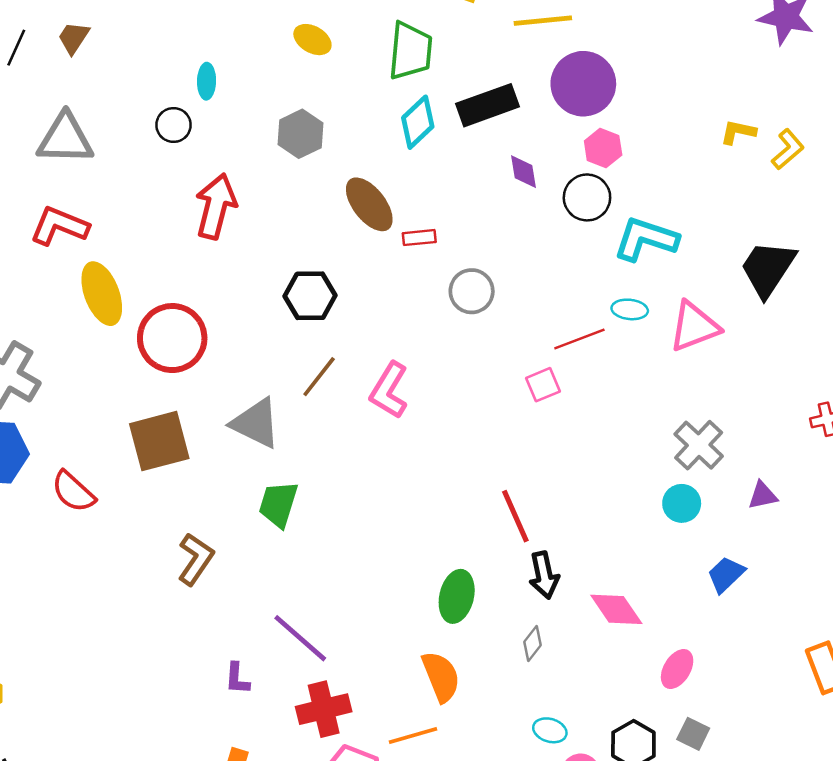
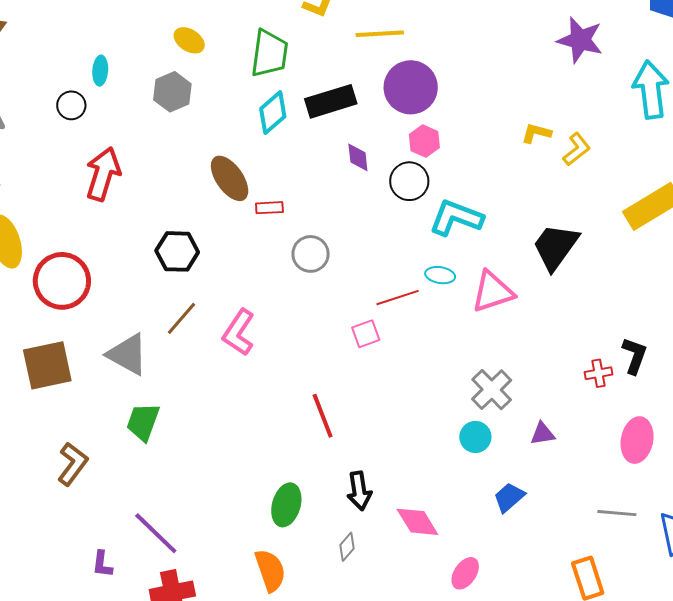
gray hexagon: (300, 134) -> (172, 92), moved
red line: (515, 516) -> (323, 416), moved

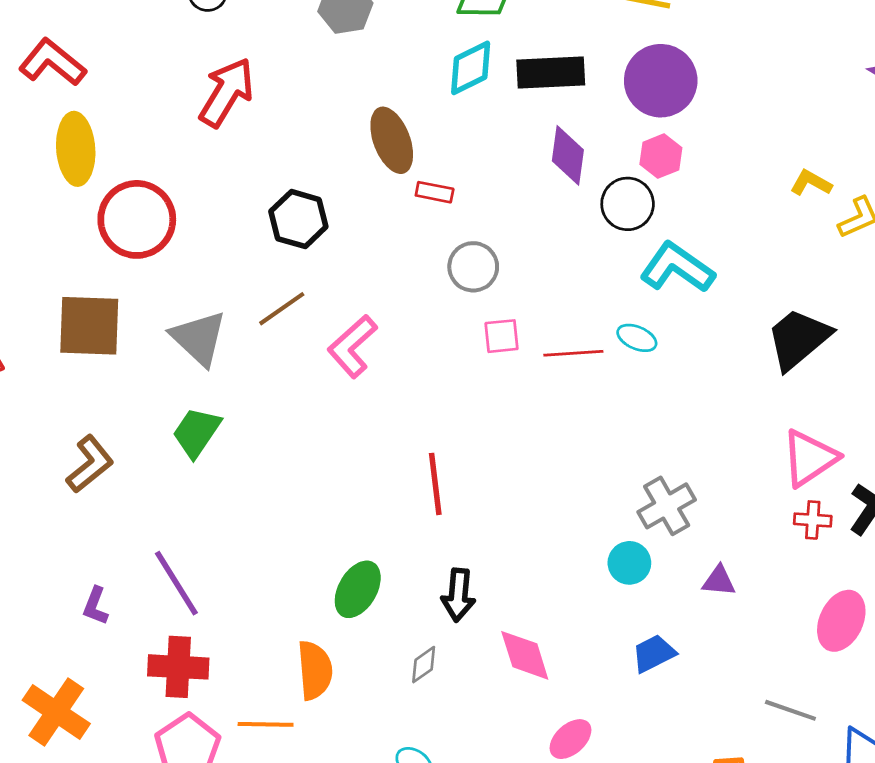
purple diamond: (358, 157) -> (568, 155), size x1.4
pink triangle: (493, 292) -> (810, 458), moved, turned -30
pink square: (366, 334) -> (502, 336), moved

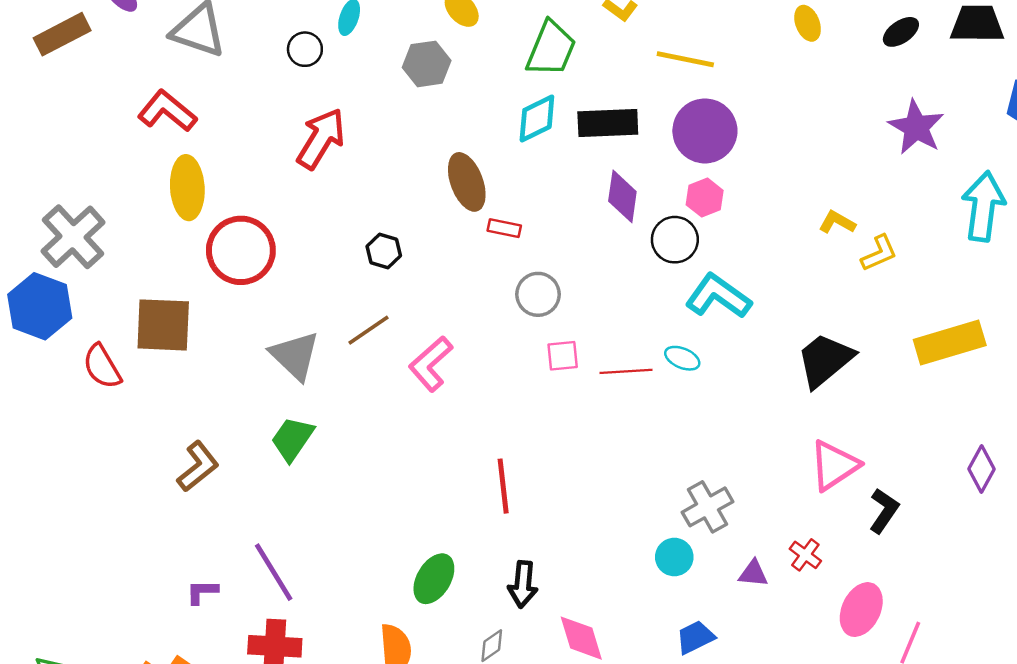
black hexagon: (298, 219) -> (384, 251), size x0.7
brown square: (89, 326) -> (163, 325), moved
red cross: (813, 520) -> (805, 555), moved, turned 32
purple L-shape: (95, 606) -> (202, 592), turned 68

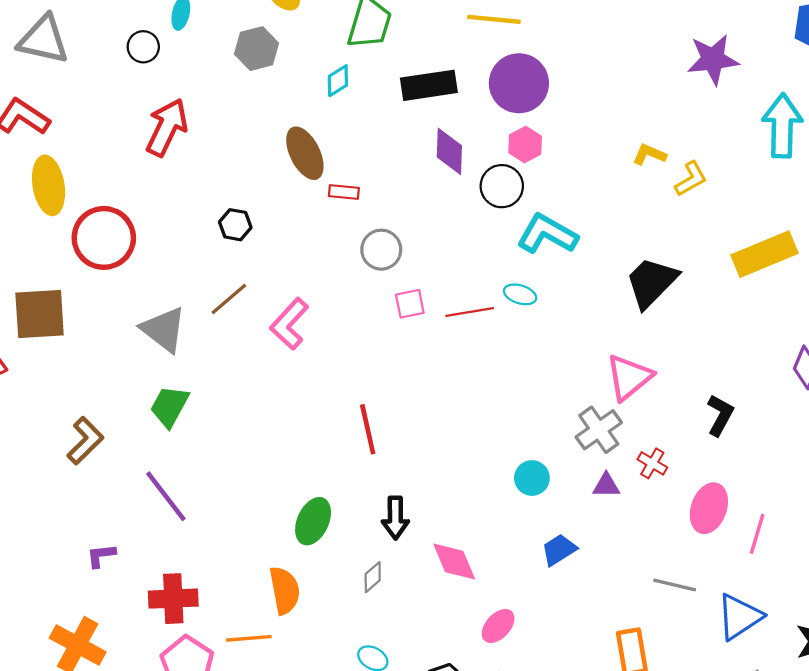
cyan diamond: (537, 119) -> (338, 81), moved, size x0.7
purple star: (916, 127) -> (713, 59), turned -30
pink triangle: (834, 465) -> (629, 377), moved
gray cross: (708, 507) -> (599, 430), moved
purple line: (274, 572) -> (166, 496), moved

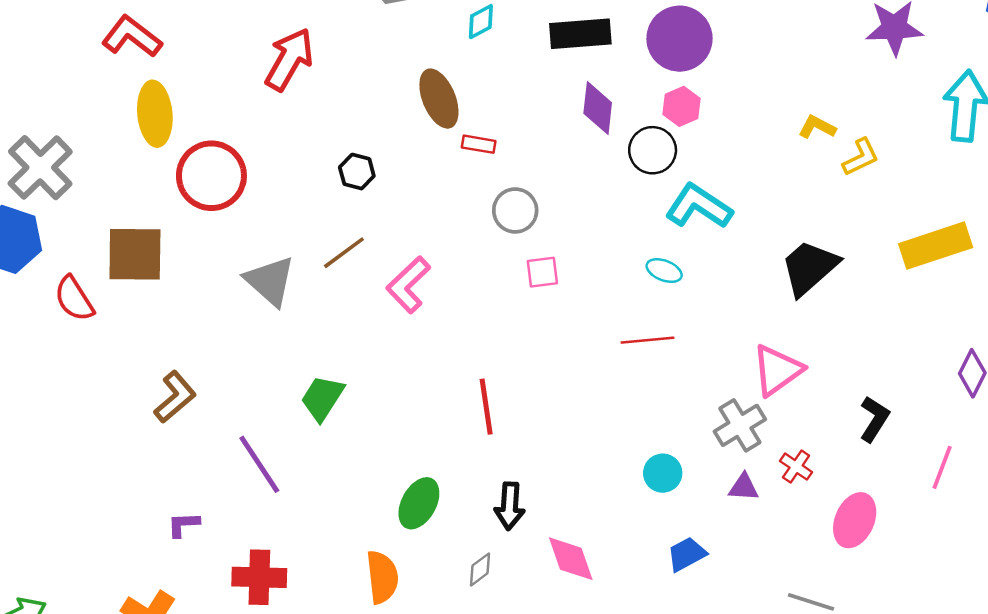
red line: (470, 312) -> (647, 340), moved
green trapezoid: (169, 406) -> (322, 398), moved
pink line: (757, 534) -> (942, 467), moved

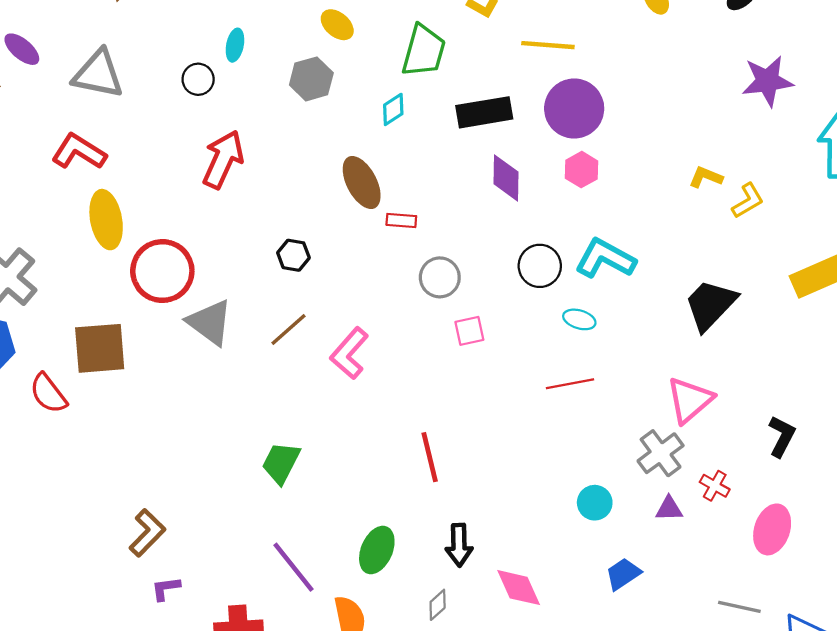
black circle: (653, 150) -> (540, 266), moved
gray triangle: (270, 281) -> (210, 322), moved
brown L-shape: (175, 397) -> (147, 533), moved
purple line: (259, 464) -> (293, 567), moved

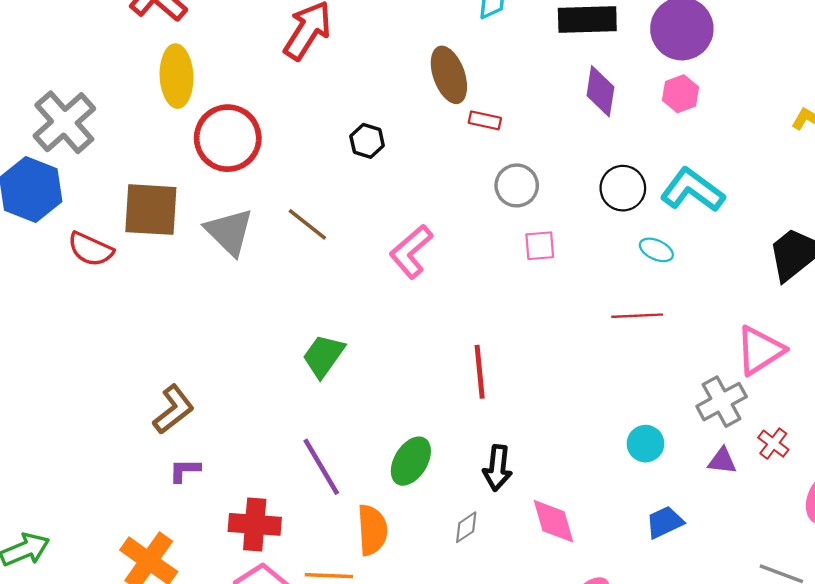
gray triangle: (210, 322) -> (229, 232), moved
brown line: (288, 330) -> (307, 224), moved, turned 72
red semicircle: (48, 393) -> (91, 249), turned -36

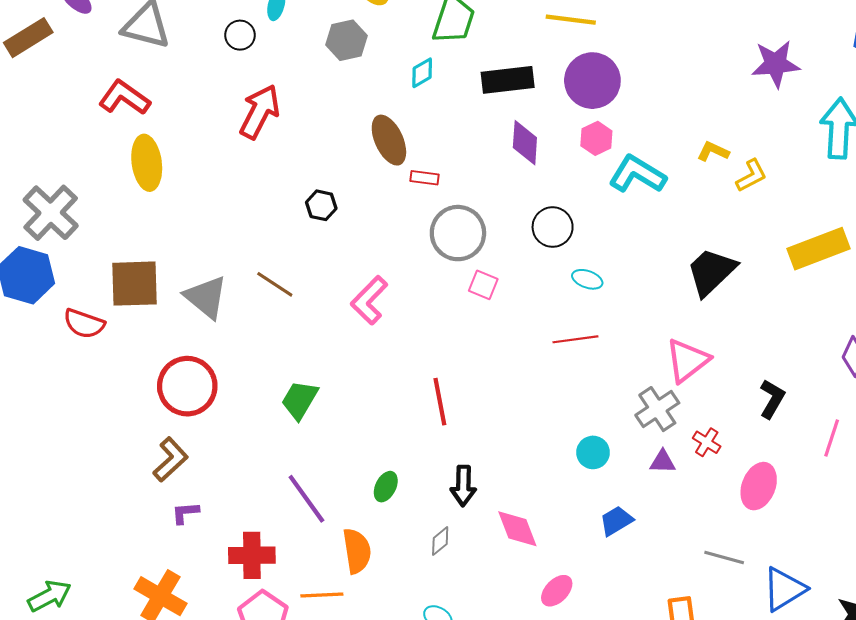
red circle: (228, 138) -> (187, 386), moved
gray circle: (517, 185) -> (458, 233), size x1.4
cyan L-shape: (692, 190) -> (637, 174), moved
pink square: (540, 246) -> (483, 285), turned 32
green ellipse: (411, 461) -> (386, 487), size x0.7

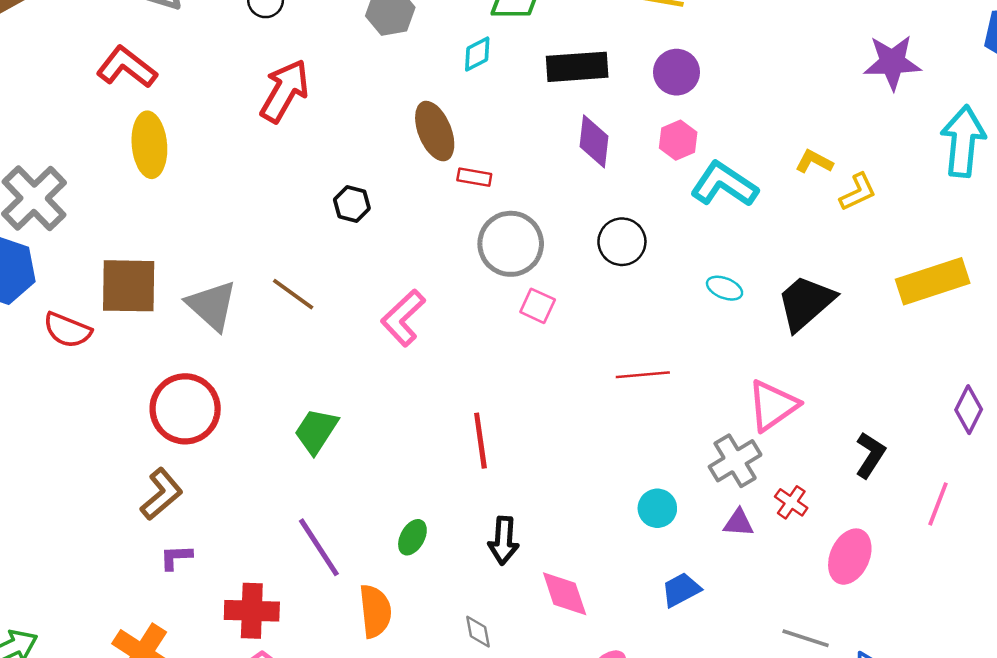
purple circle: (592, 81) -> (676, 72), size x0.7
cyan ellipse: (587, 279) -> (725, 288), moved
gray diamond: (440, 541) -> (478, 632), moved, turned -64

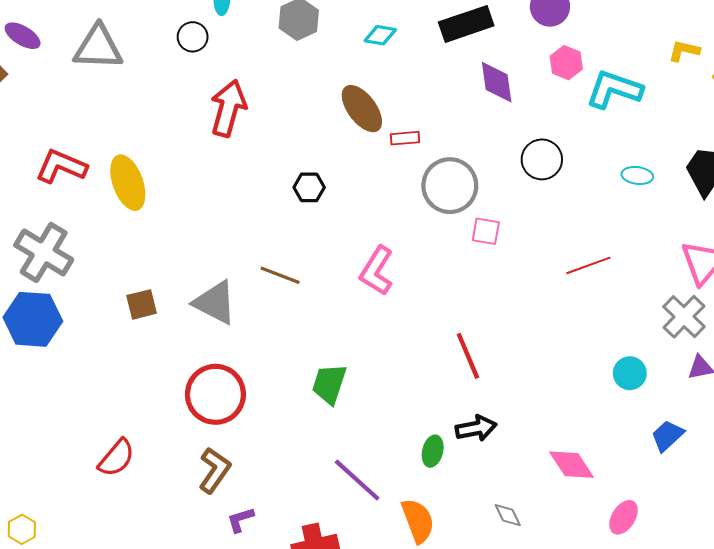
cyan diamond: (477, 54) -> (380, 35), turned 52
red L-shape: (127, 67) -> (61, 166), moved
brown square: (129, 286) -> (142, 304), size x0.6
red semicircle: (67, 330) -> (116, 458), moved, turned -57
black arrow: (503, 540) -> (476, 428), moved, turned -90

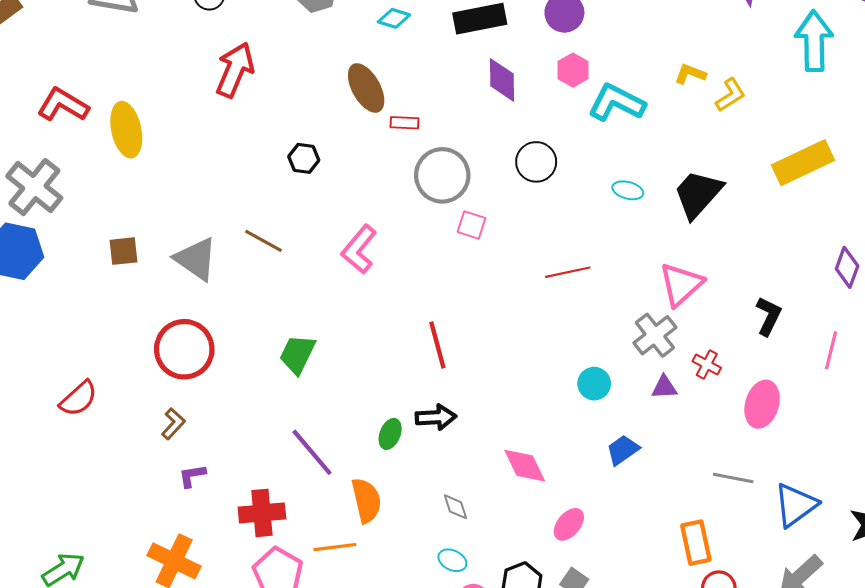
brown L-shape: (215, 470) -> (173, 424), size x0.7

